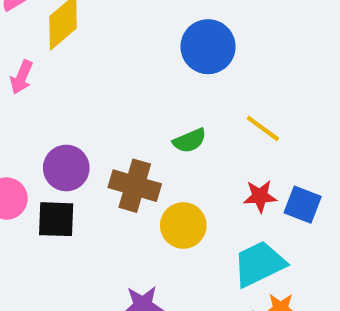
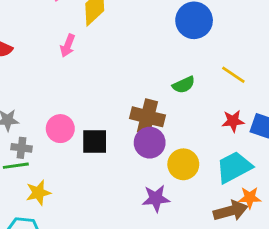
purple circle: (66, 168) -> (150, 143), moved
yellow circle: (183, 225) -> (183, 164), moved

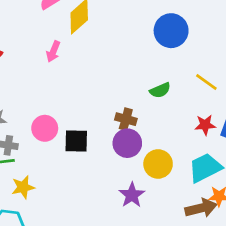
brown cross: (147, 117) -> (126, 119), size x0.7
purple star: (156, 198) -> (132, 195), turned -30

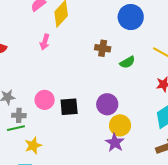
brown cross: (126, 119) -> (103, 48), moved
yellow circle: (158, 164) -> (120, 125), moved

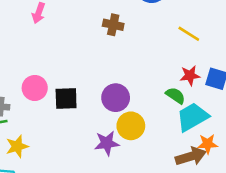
green semicircle: (127, 62) -> (175, 96), moved, turned -119
purple star: (115, 143) -> (107, 143), moved, turned 30

